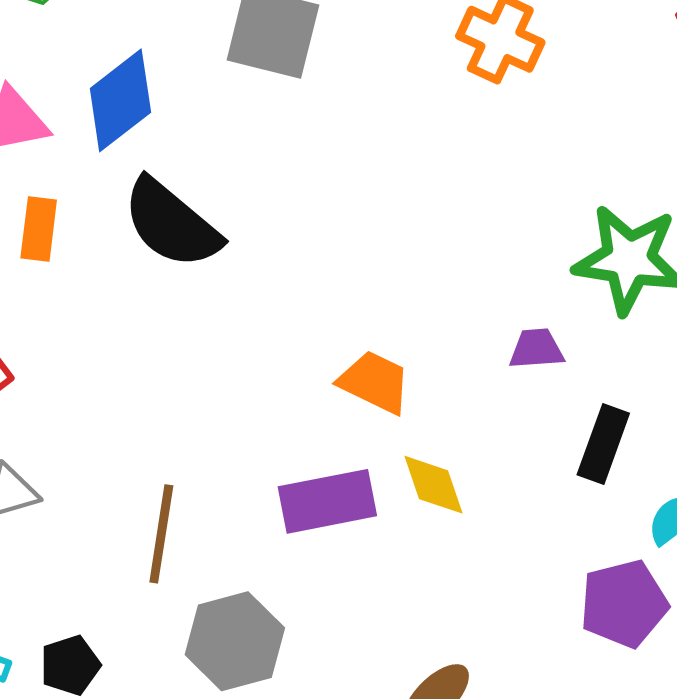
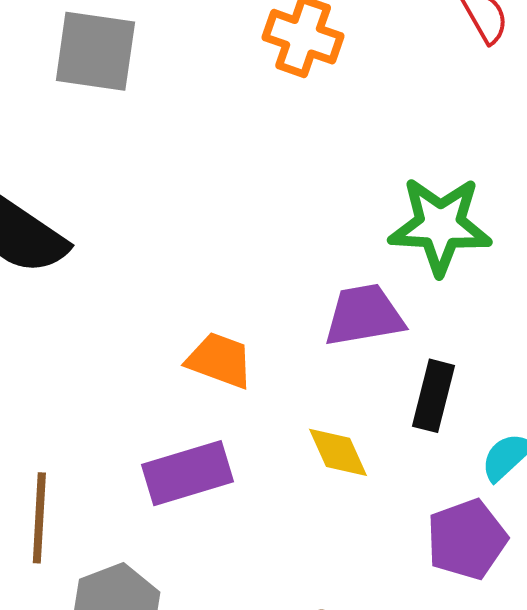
purple trapezoid: (536, 349) -> (364, 315), size x1.6
yellow diamond: (434, 485) -> (338, 452), moved

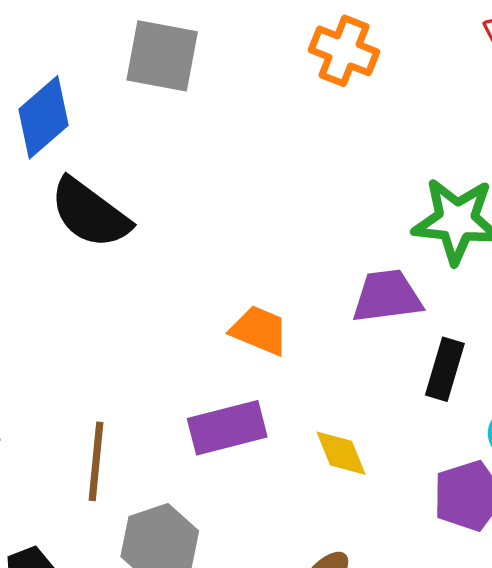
yellow diamond: (338, 452) -> (341, 453), moved

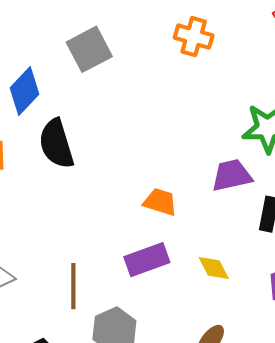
gray square: (162, 56) -> (89, 49), turned -33
black semicircle: (90, 213) -> (56, 144), turned 42

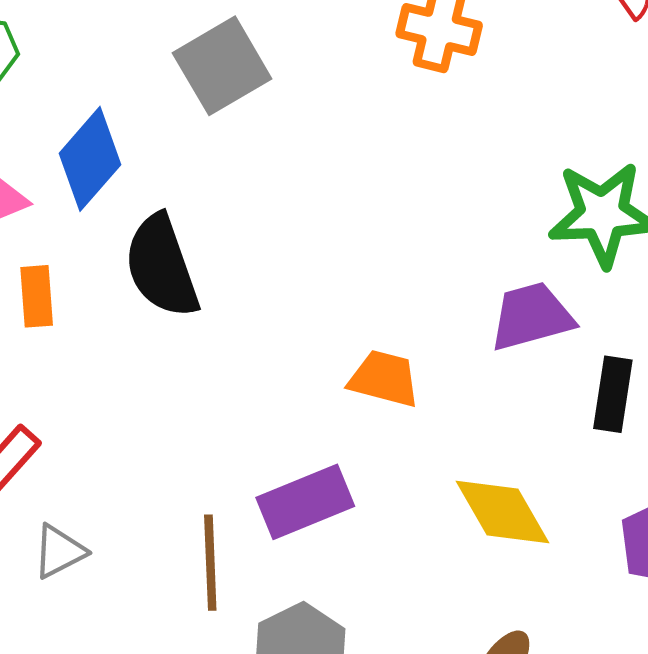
purple rectangle: (147, 260) -> (305, 502), moved
yellow diamond: (214, 268) -> (502, 512), size x1.4

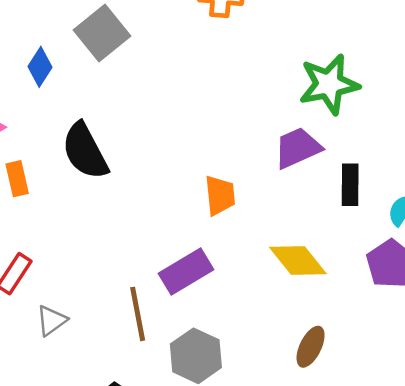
blue diamond: (90, 159) -> (40, 67), moved, size x0.7
orange trapezoid: (384, 379) -> (220, 195), turned 78

